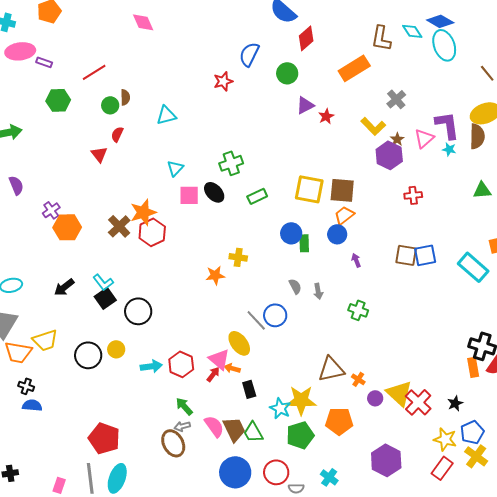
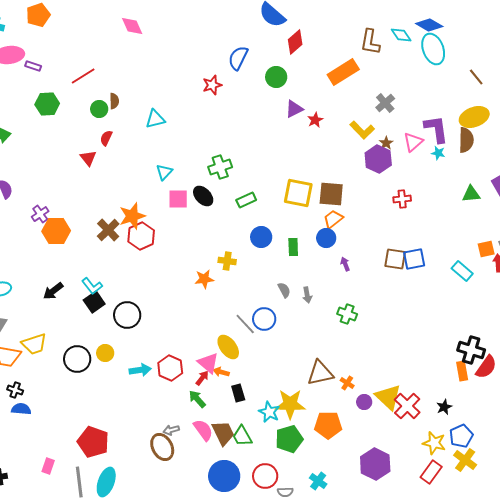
blue circle: (291, 233) -> (261, 237), moved
cyan rectangle: (473, 267) -> (462, 271), size x0.7
green arrow: (184, 406) -> (197, 399), moved
pink rectangle: (59, 485) -> (48, 466), moved

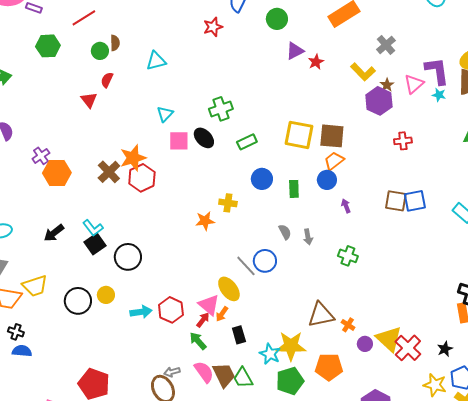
orange arrow: (221, 372) -> (222, 314), turned -70

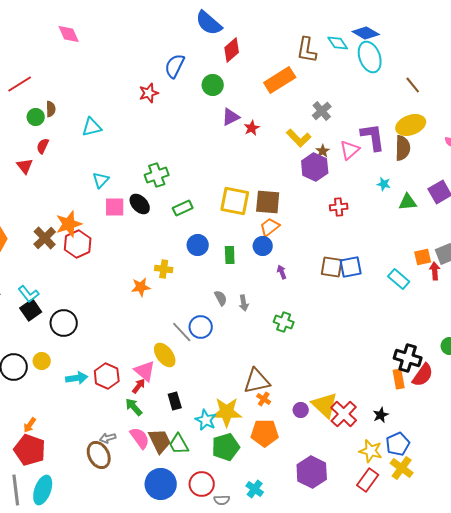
cyan star: (439, 95) -> (384, 184), moved
orange arrow: (222, 314) -> (30, 425), moved
orange cross: (348, 325) -> (264, 399), moved

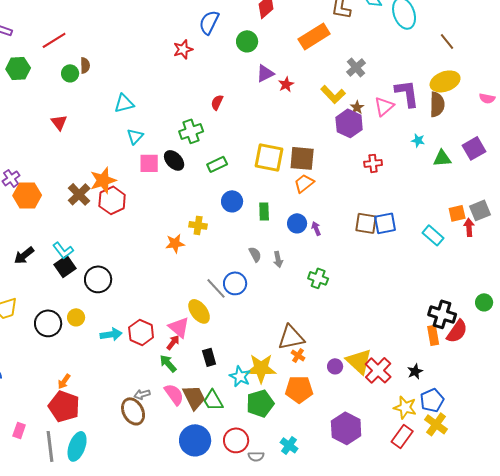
cyan triangle: (92, 127) -> (124, 103), moved
red semicircle: (43, 146) -> (217, 102), moved
blue circle: (263, 246) -> (297, 223), moved

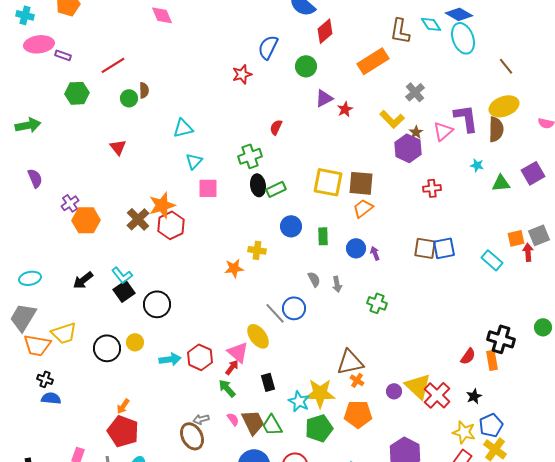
black ellipse: (174, 160) -> (258, 185), moved, turned 35
red semicircle: (457, 331) -> (468, 356), moved, size x0.7
pink semicircle: (174, 394) -> (233, 419), size x0.6

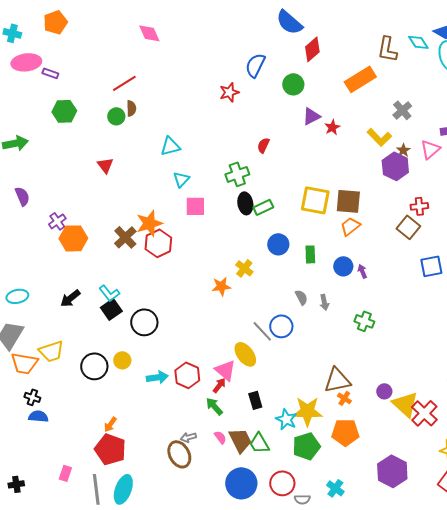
red line: (113, 65) -> (124, 83), moved
brown square: (425, 248) -> (408, 227), moved, turned 30
yellow cross: (257, 250) -> (244, 268), turned 30
purple circle: (394, 391) -> (384, 391), moved

